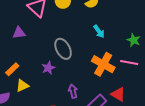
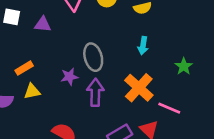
cyan arrow: (99, 31) -> (143, 46), turned 32
pink line: (129, 62) -> (169, 108), moved
purple arrow: (73, 91) -> (95, 92), moved, size x1.5

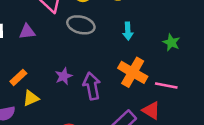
gray ellipse: (93, 57) -> (81, 25), moved, turned -48

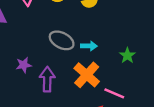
gray ellipse: (81, 25) -> (62, 40), moved
cyan arrow: (128, 31) -> (89, 46), moved, turned -98

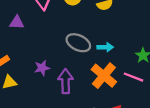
pink line: (114, 93) -> (133, 77), moved

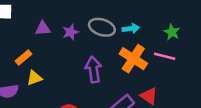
purple triangle: (17, 22) -> (43, 28), moved
purple star: (42, 68) -> (71, 32), moved

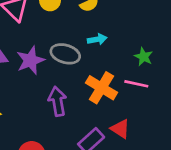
cyan arrow: (131, 28) -> (97, 39), moved
purple star: (71, 32) -> (30, 60), size x1.5

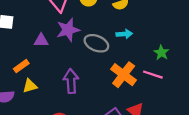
purple star: (30, 60) -> (68, 30), moved
purple arrow: (57, 101) -> (71, 81), moved

